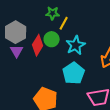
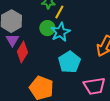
red diamond: (38, 45) -> (22, 52), moved
cyan star: (76, 45) -> (60, 32), moved

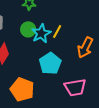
yellow line: (59, 12) -> (57, 31), moved

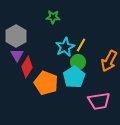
green circle: (28, 29) -> (78, 62), moved
orange pentagon: (22, 89) -> (46, 83), moved

